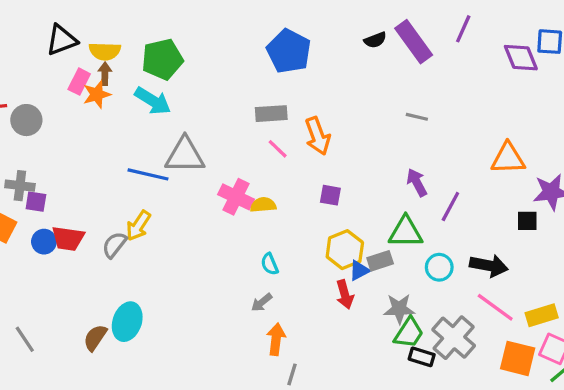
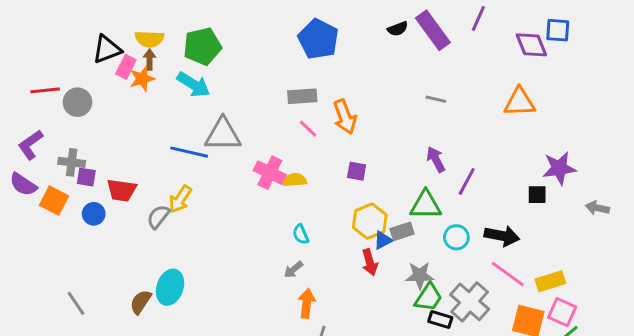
black triangle: (62, 40) -> (107, 49), moved
orange triangle: (508, 158) -> (520, 102), moved
red trapezoid: (68, 238) -> (122, 190), moved

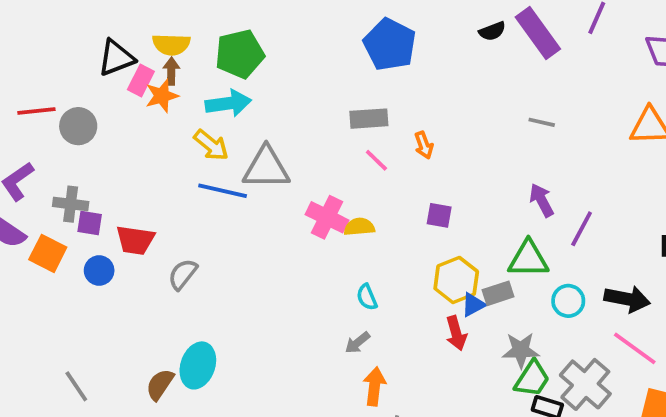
cyan arrow: (194, 85) -> (228, 103), turned -40
orange arrow: (345, 117) -> (424, 145), size x0.6
yellow arrow: (180, 199) -> (211, 145), moved, turned -84

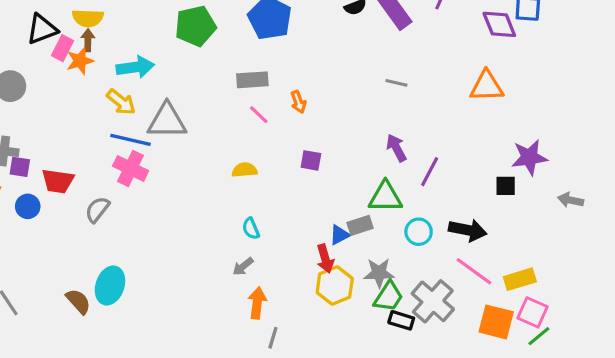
green pentagon: (240, 54) -> (195, 26), moved
pink cross: (327, 217) -> (131, 168), moved
yellow hexagon: (456, 280) -> (335, 286), moved
brown semicircle: (160, 384) -> (78, 301), turned 104

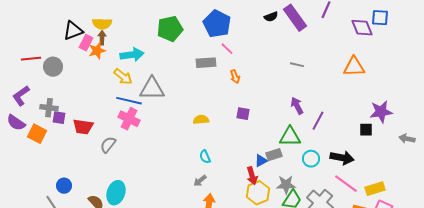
pink line: (259, 115) -> (227, 49), moved
blue circle: (28, 206) -> (64, 186), moved

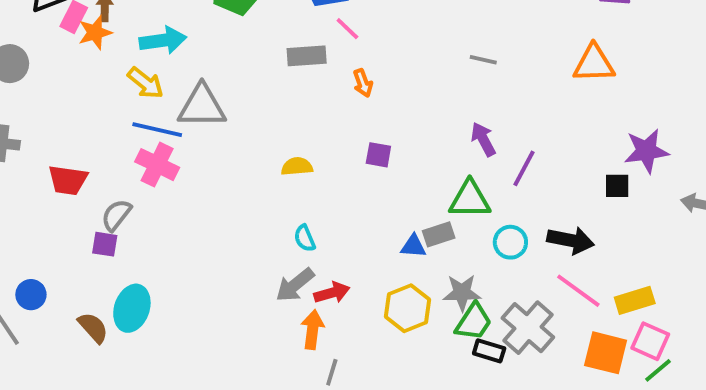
purple square: (59, 118) -> (105, 244), moved
blue triangle: (261, 161) -> (413, 246), turned 32
red arrow: (252, 176) -> (332, 293), moved, turned -90
gray arrow: (200, 181) -> (295, 285), size x1.5

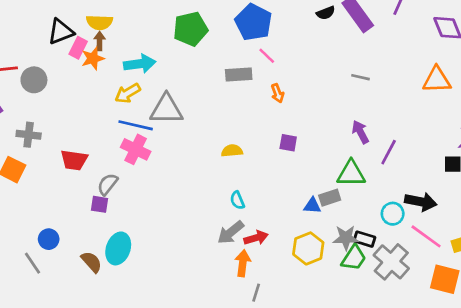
yellow arrow: (146, 83) -> (128, 93), turned 110
cyan circle: (510, 242) -> (393, 214), moved
black rectangle: (489, 351) -> (364, 239), moved

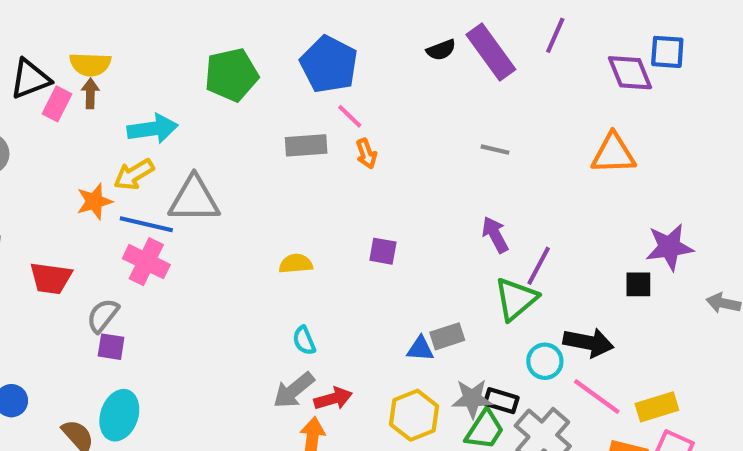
orange star: (93, 58) -> (94, 201), moved
orange arrow: (277, 93) -> (366, 154), moved
green triangle: (351, 174) -> (516, 299), moved, turned -40
purple square: (99, 204) -> (111, 347), moved

